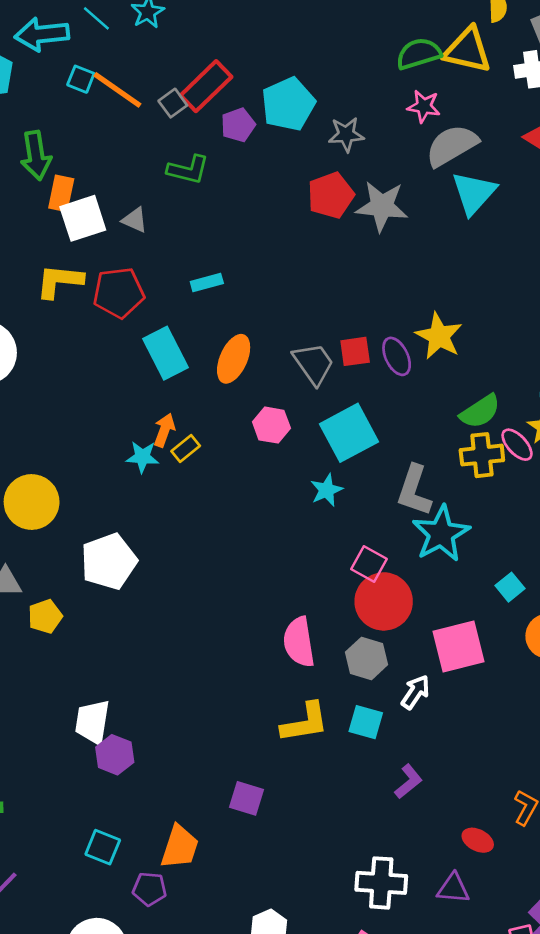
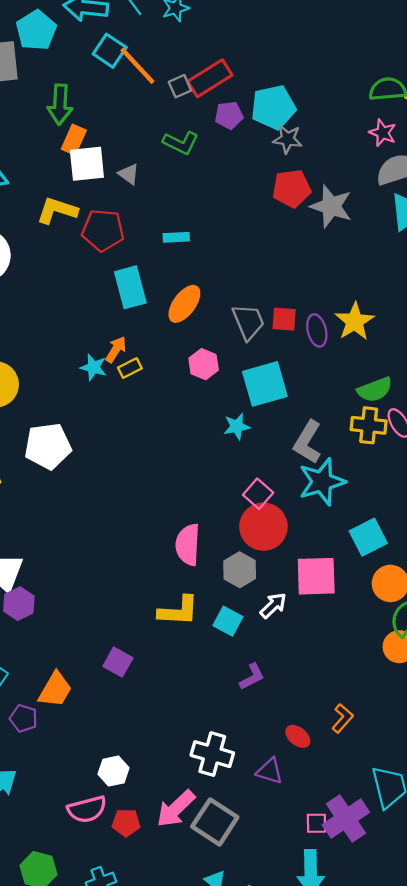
cyan square: (81, 79) -> (110, 51), size x1.4
gray star: (346, 134) -> (288, 139), moved
cyan square: (510, 587) -> (368, 537), size x1.6

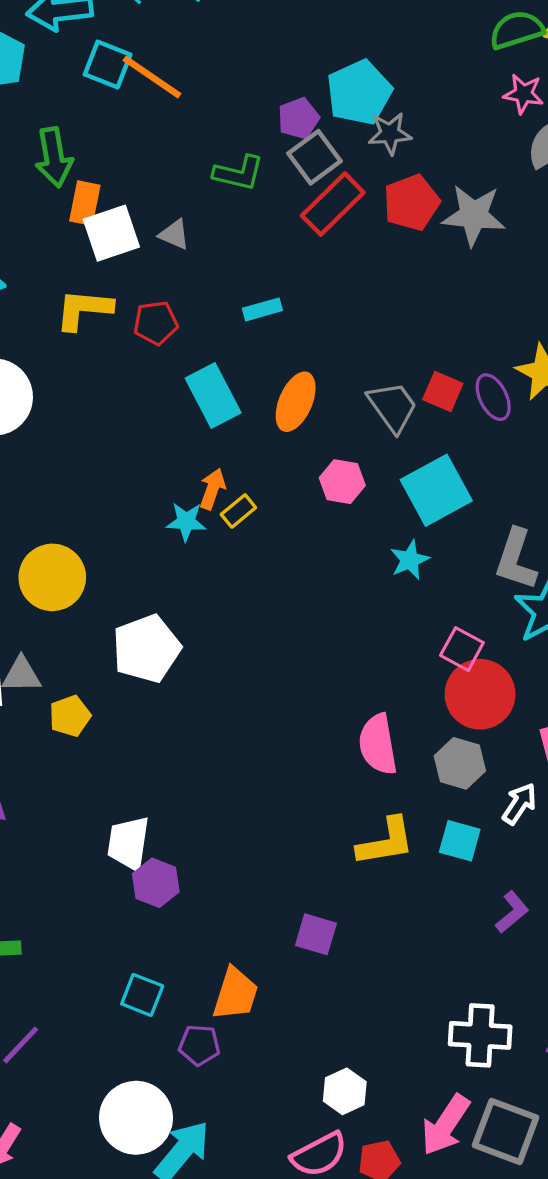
red rectangle: (210, 78) -> (333, 204), moved
gray square: (180, 86) -> (315, 157), moved, size x1.5
red pentagon: (103, 230) -> (156, 323), size x0.7
red square: (284, 319) -> (443, 392), turned 32

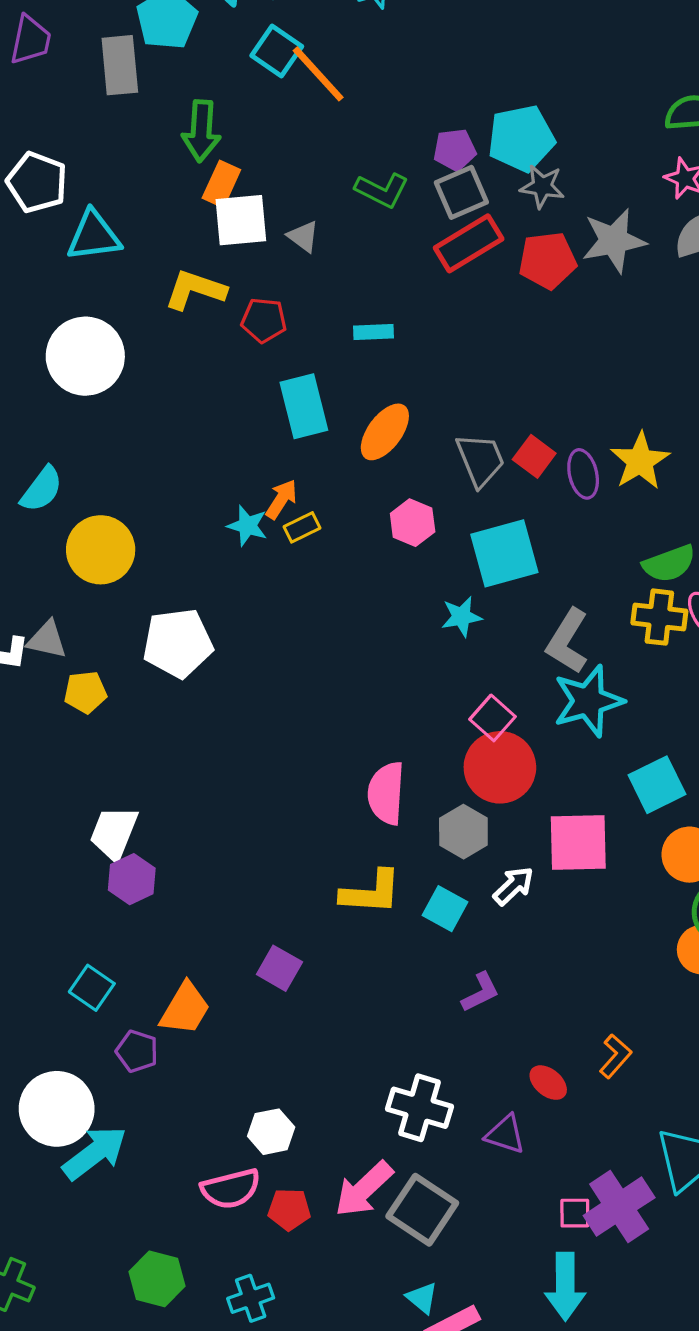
gray star: (474, 215) -> (614, 241), moved, turned -30

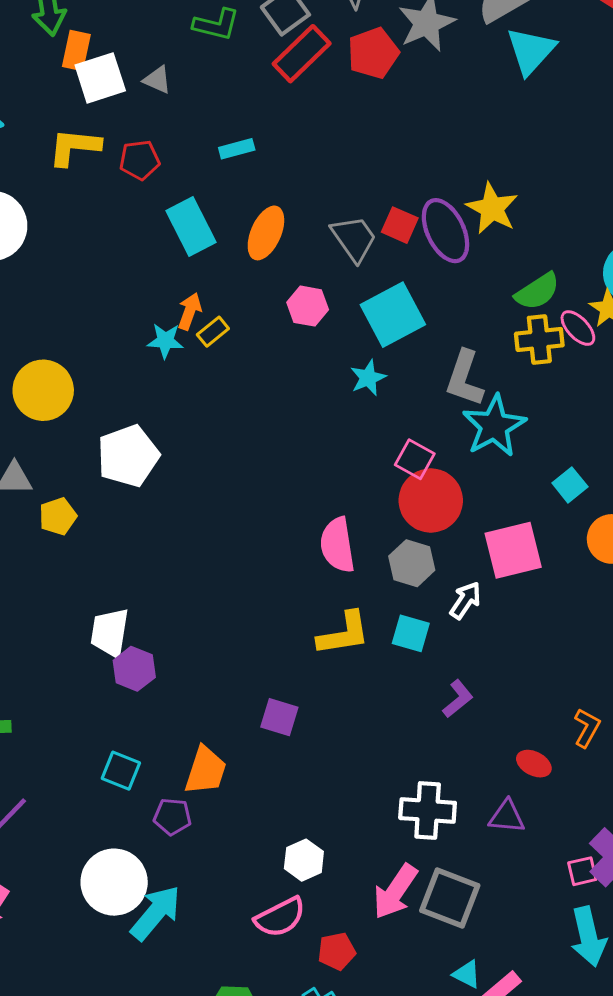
purple ellipse: (583, 474) -> (445, 231), size x1.5
cyan square: (657, 785) -> (570, 485), size x0.7
red pentagon: (289, 1209) -> (337, 951), moved

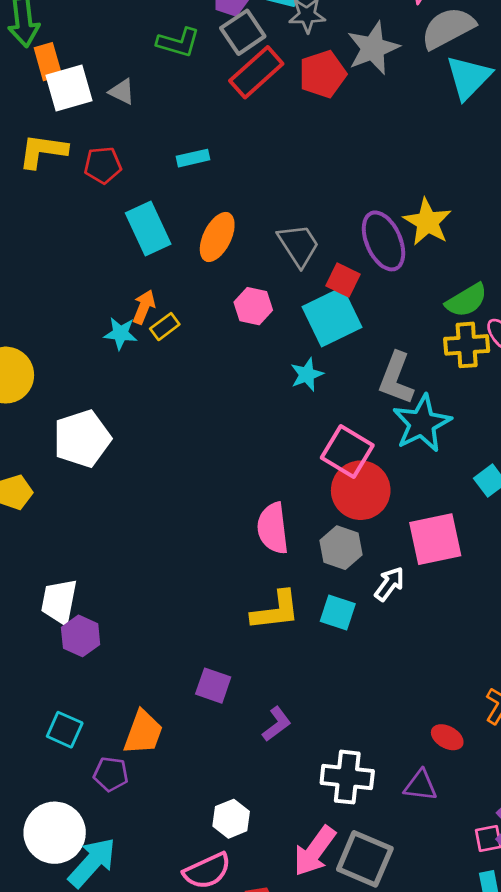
orange rectangle: (76, 50) -> (48, 62), turned -30
red square: (400, 225) -> (343, 280), moved
pink square: (415, 459) -> (347, 452), size x1.4
purple L-shape: (458, 699) -> (277, 724), moved

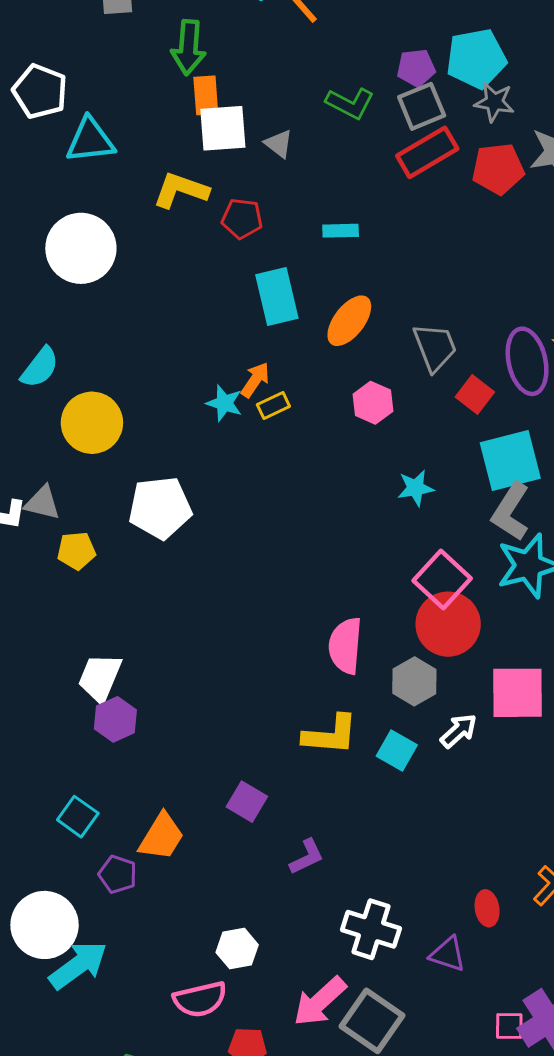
cyan square: (332, 317) -> (510, 460), moved
red ellipse: (447, 737) -> (487, 908), turned 40

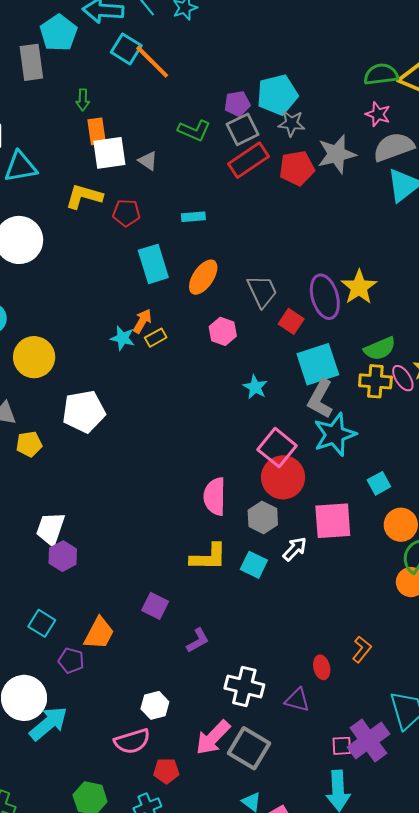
green arrow: (188, 47) -> (83, 100), size x0.6
cyan star: (416, 488) -> (255, 387), turned -30

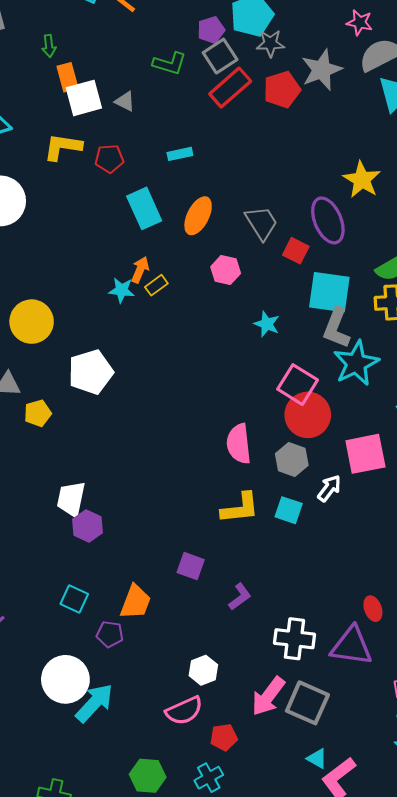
yellow star: (359, 287) -> (362, 180), moved
cyan square: (318, 364) -> (329, 292), turned 33
purple triangle: (297, 700) -> (352, 646), size x1.6

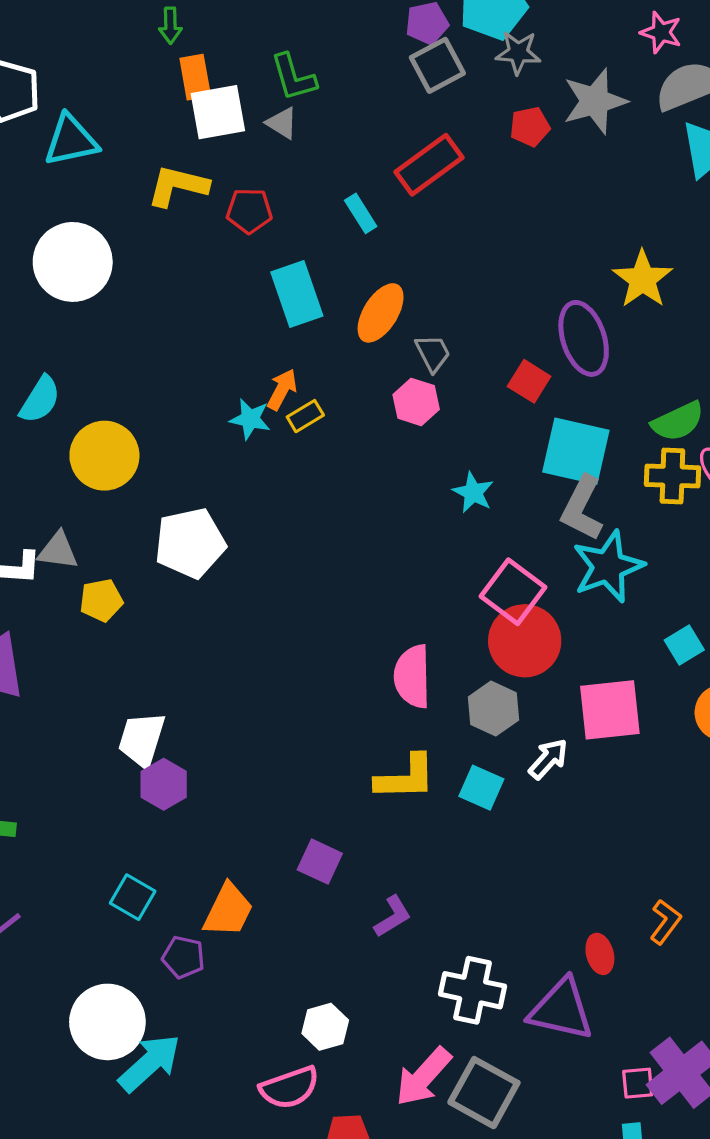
green L-shape: (170, 63) -> (293, 77), moved, turned 52
red rectangle: (230, 88) -> (429, 165), moved
red pentagon: (282, 90) -> (530, 127), size x0.7
cyan rectangle: (180, 154) -> (361, 213), turned 65
gray trapezoid: (261, 223) -> (433, 353), moved, size x0.7

